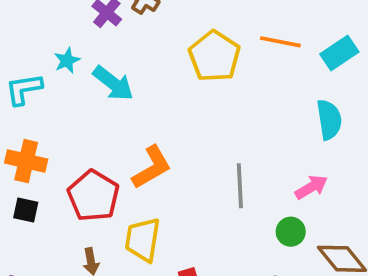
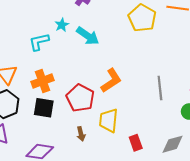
orange cross: (26, 161) -> (42, 81), turned -30
black square: (26, 210) -> (44, 108), size x1.5

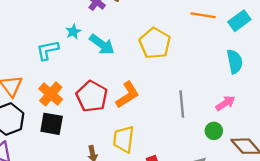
yellow pentagon: (142, 18) -> (155, 43), moved
orange cross: (42, 81) -> (51, 94), turned -30
red pentagon: (80, 98) -> (92, 96), moved

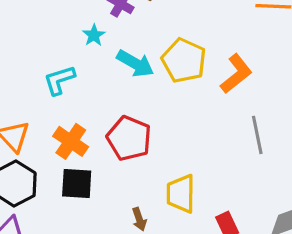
cyan star: (73, 32) -> (94, 35), moved
yellow pentagon: (155, 43) -> (184, 61), moved
orange L-shape: (127, 95) -> (236, 74), moved

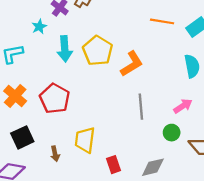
cyan arrow: (135, 63) -> (65, 49), turned 50
black square: (77, 183) -> (22, 137), moved, turned -35

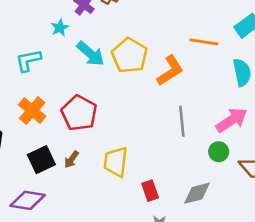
orange line: (162, 21) -> (204, 42), moved
cyan arrow: (65, 49) -> (90, 54), turned -45
pink arrow: (183, 106) -> (232, 120), size x1.4
brown arrow: (55, 154) -> (71, 159), moved, turned 48

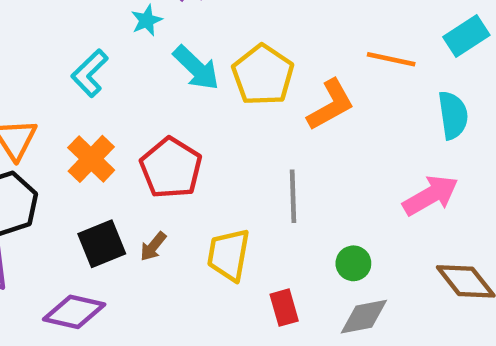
cyan L-shape: (28, 60) -> (90, 73), turned -36
gray line: (182, 121) -> (293, 196), moved
green circle: (219, 152) -> (353, 263), moved

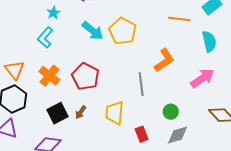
cyan star: (147, 20) -> (53, 13), moved
orange L-shape: (331, 105) -> (164, 60), moved

